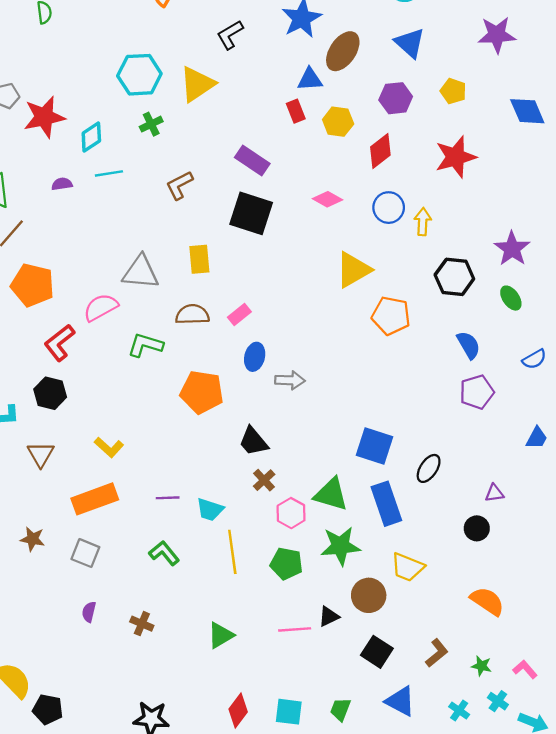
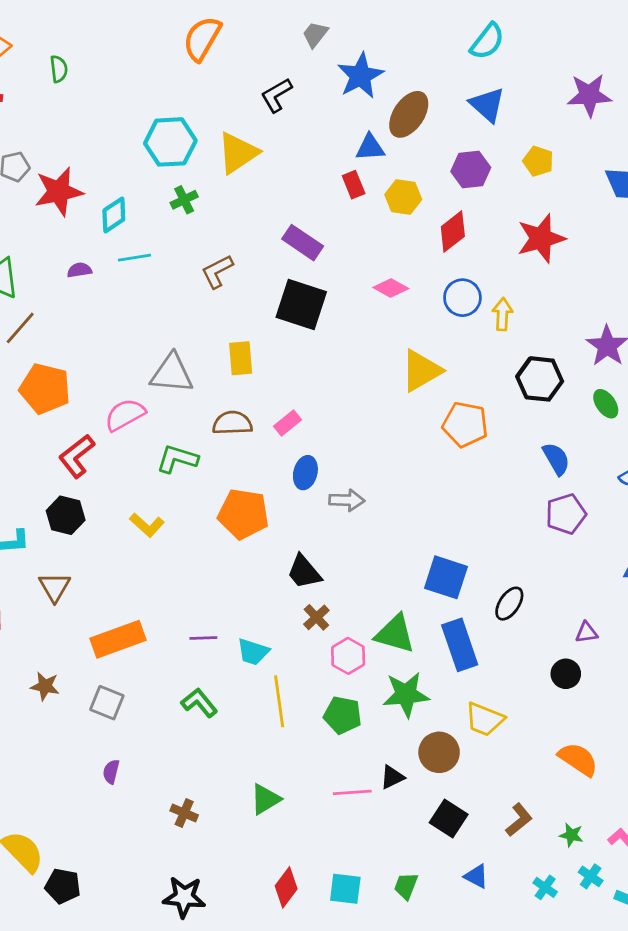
yellow L-shape: (109, 447) -> (147, 525), moved
brown cross: (142, 624) -> (184, 813), moved
blue triangle: (400, 701) -> (476, 876), size x0.7

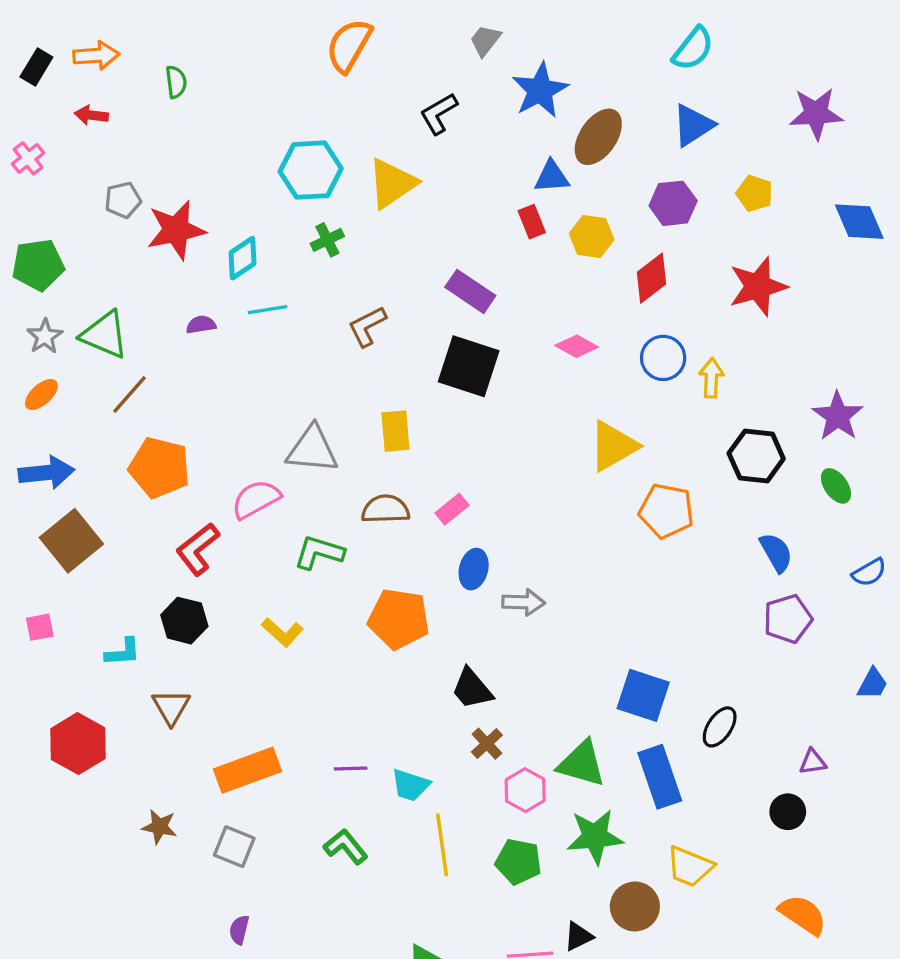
blue triangle: (487, 105) -> (693, 125), turned 45

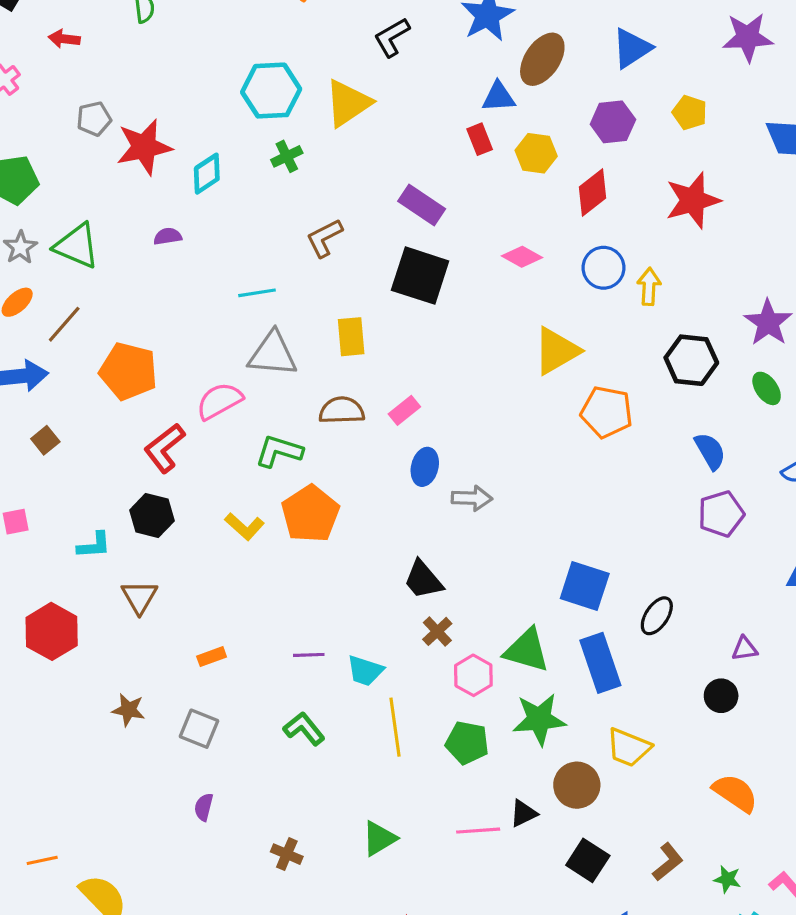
cyan line: (267, 310) -> (257, 293), moved
brown line: (130, 394) -> (64, 324), moved
brown square: (71, 541) -> (45, 440), size x0.5
orange pentagon: (399, 619) -> (310, 514), moved, turned 30
orange rectangle: (248, 770) -> (212, 657), size x0.5

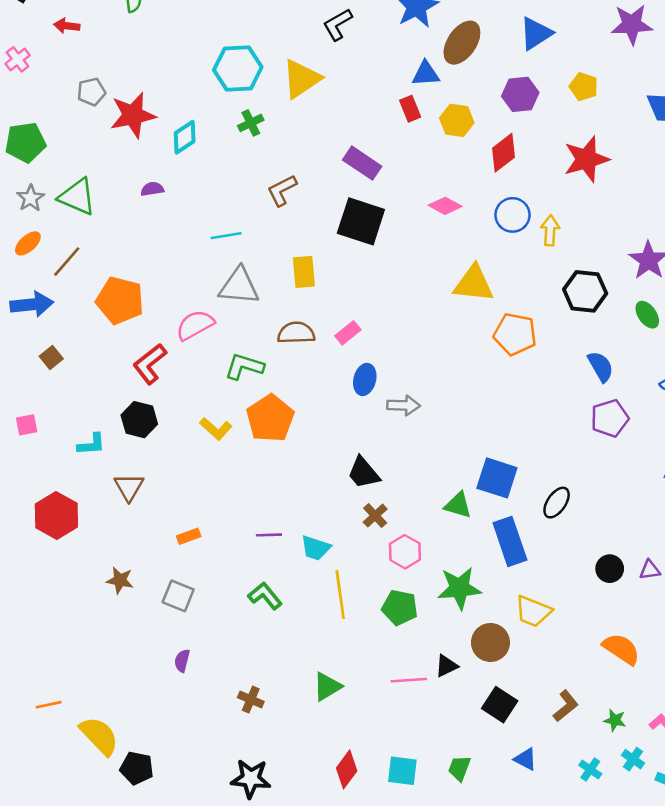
yellow triangle: (556, 351) -> (474, 284), turned 36
purple triangle: (745, 649) -> (650, 570), moved
green triangle: (527, 650) -> (458, 505), moved, size x0.7

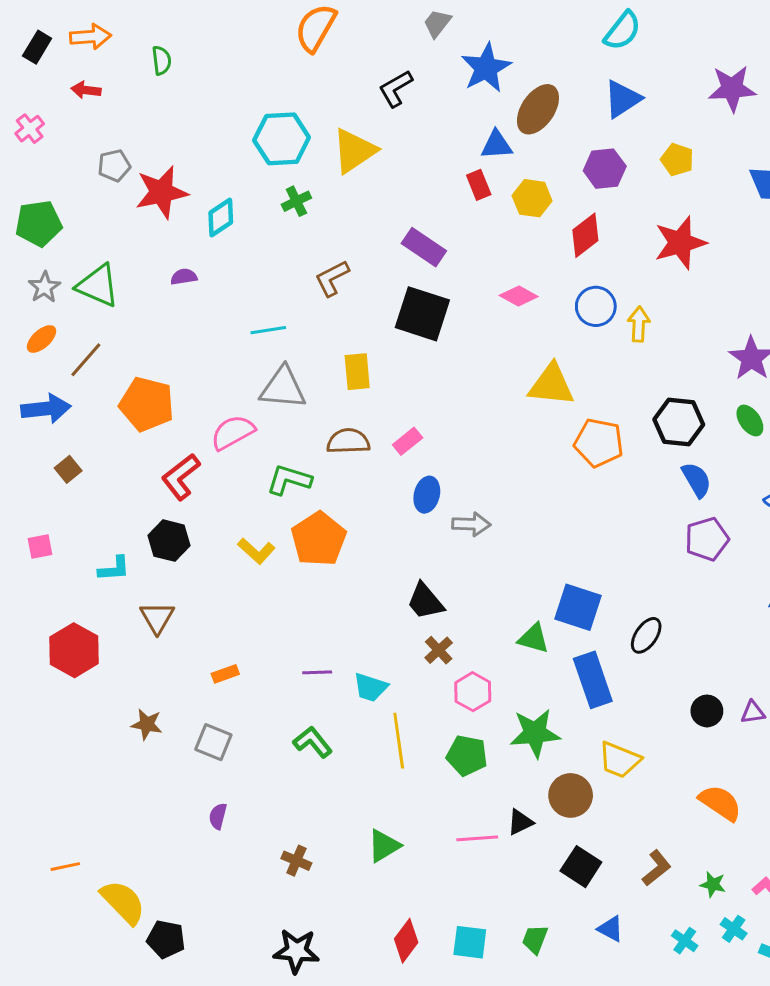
black hexagon: (585, 291) -> (679, 422), moved

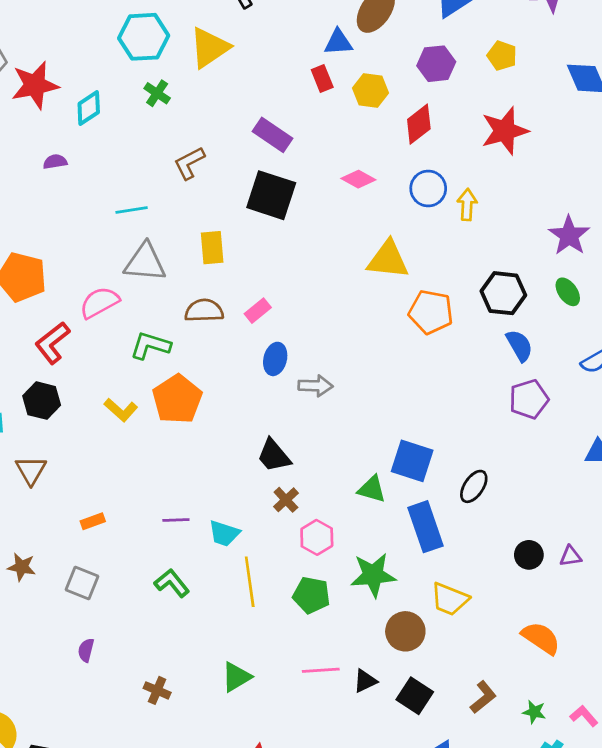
green cross: (296, 201) -> (157, 93), turned -30
black triangle: (520, 822) -> (365, 681), moved

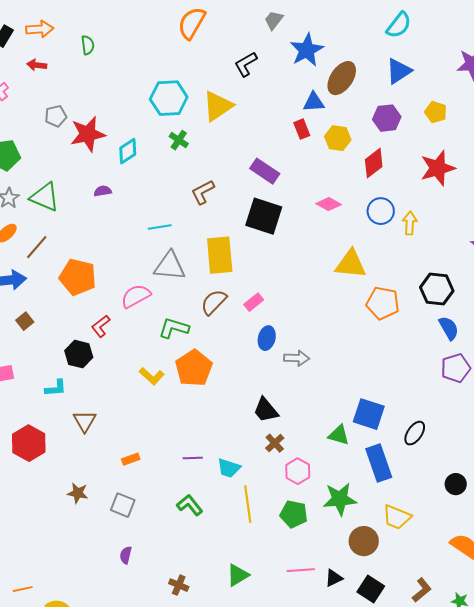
yellow rectangle: (212, 248) -> (220, 255), size x1.5
brown semicircle: (204, 311) -> (214, 302), turned -44
red L-shape: (52, 343) -> (101, 326), size x0.7
black hexagon: (42, 401) -> (79, 354), moved

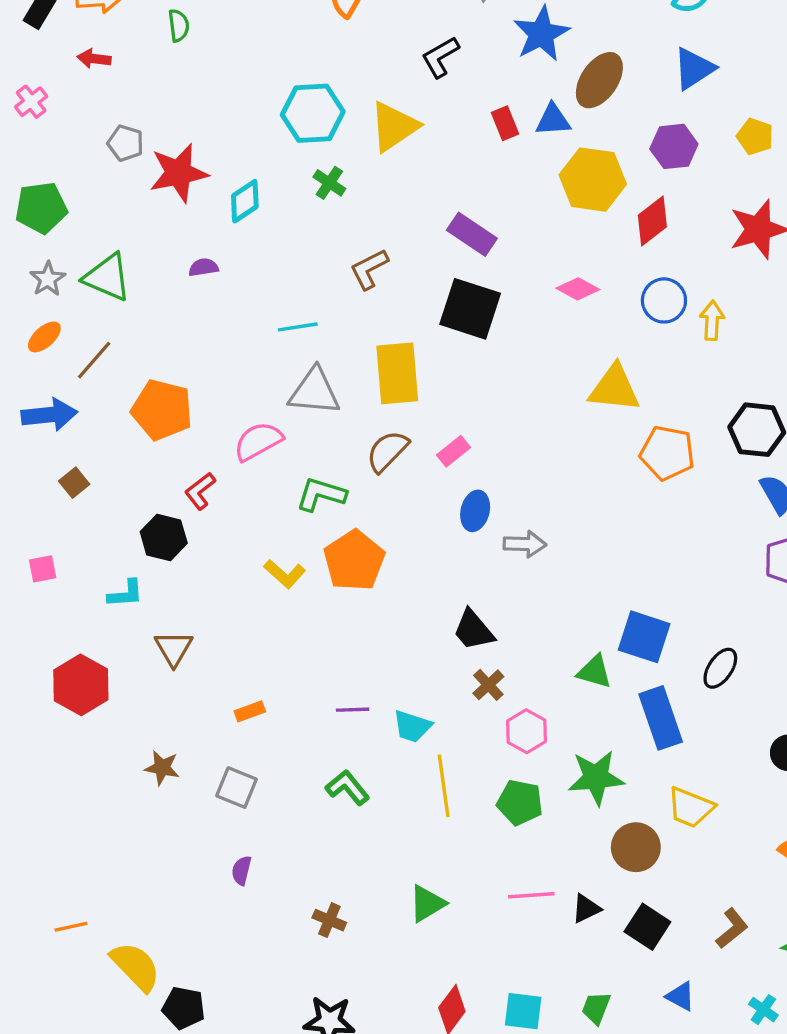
gray pentagon: (56, 116) -> (126, 143), turned 30
red rectangle: (302, 129) -> (505, 123), moved
yellow hexagon: (338, 138) -> (593, 180), size x1.5

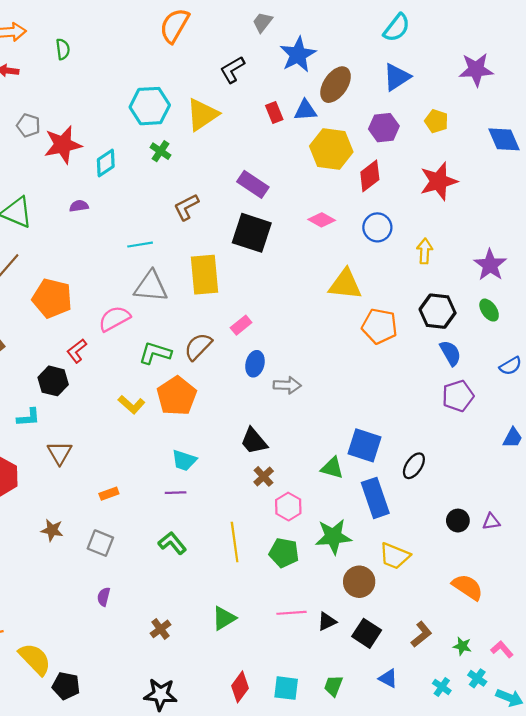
yellow arrow: (712, 320) -> (425, 251), moved
brown semicircle: (387, 451) -> (198, 347), moved
cyan trapezoid: (412, 726) -> (184, 460), moved
brown cross: (329, 920) -> (160, 629), turned 30

